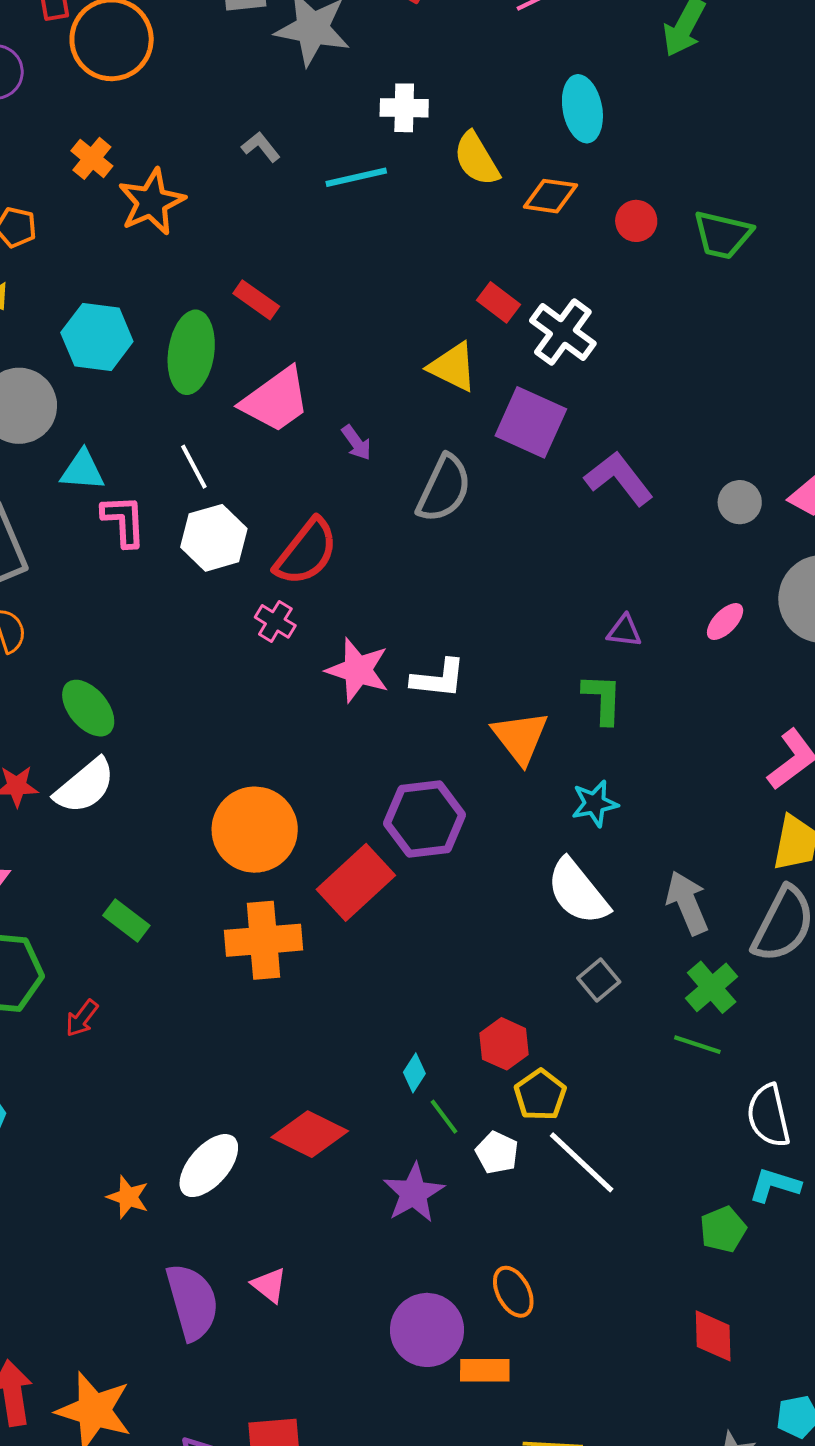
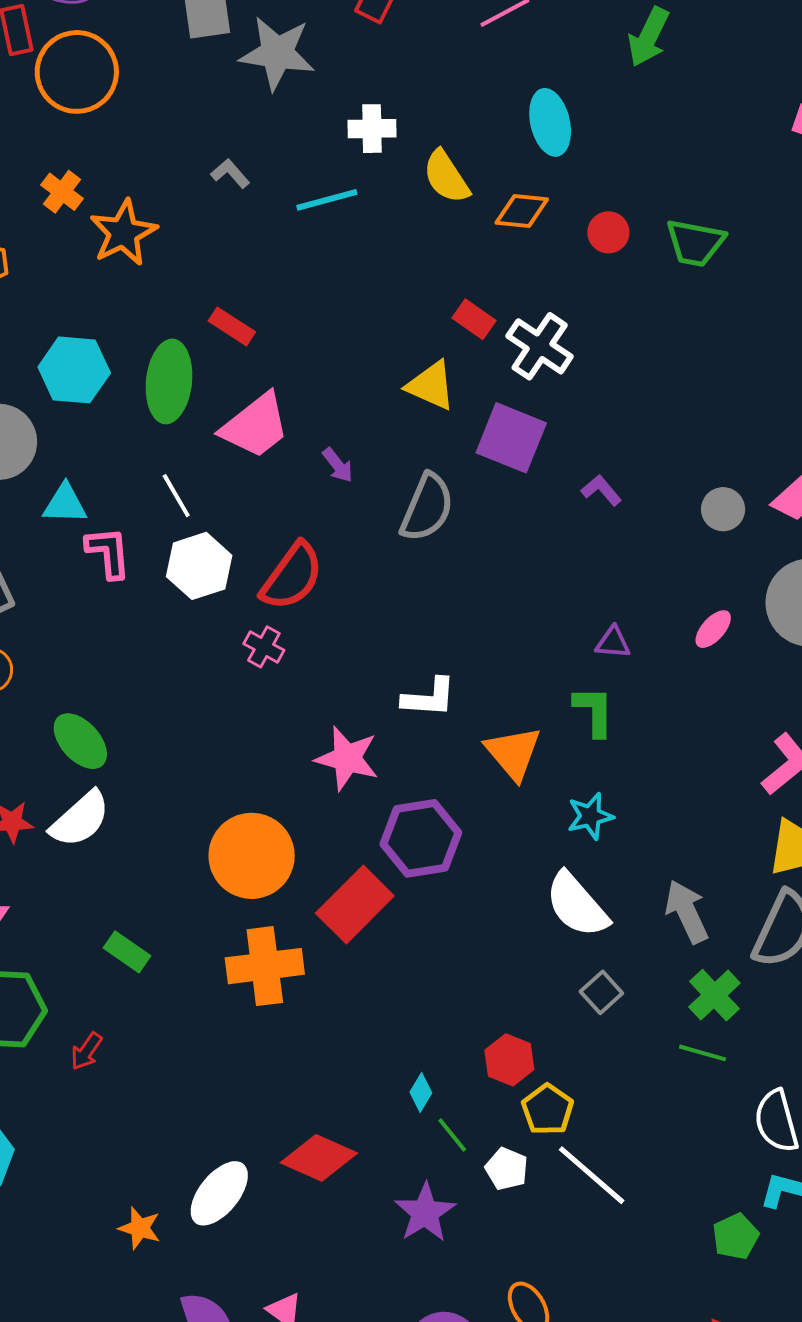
purple L-shape: (619, 478) -> (601, 490), size x0.6
pink star: (358, 670) -> (347, 758), moved

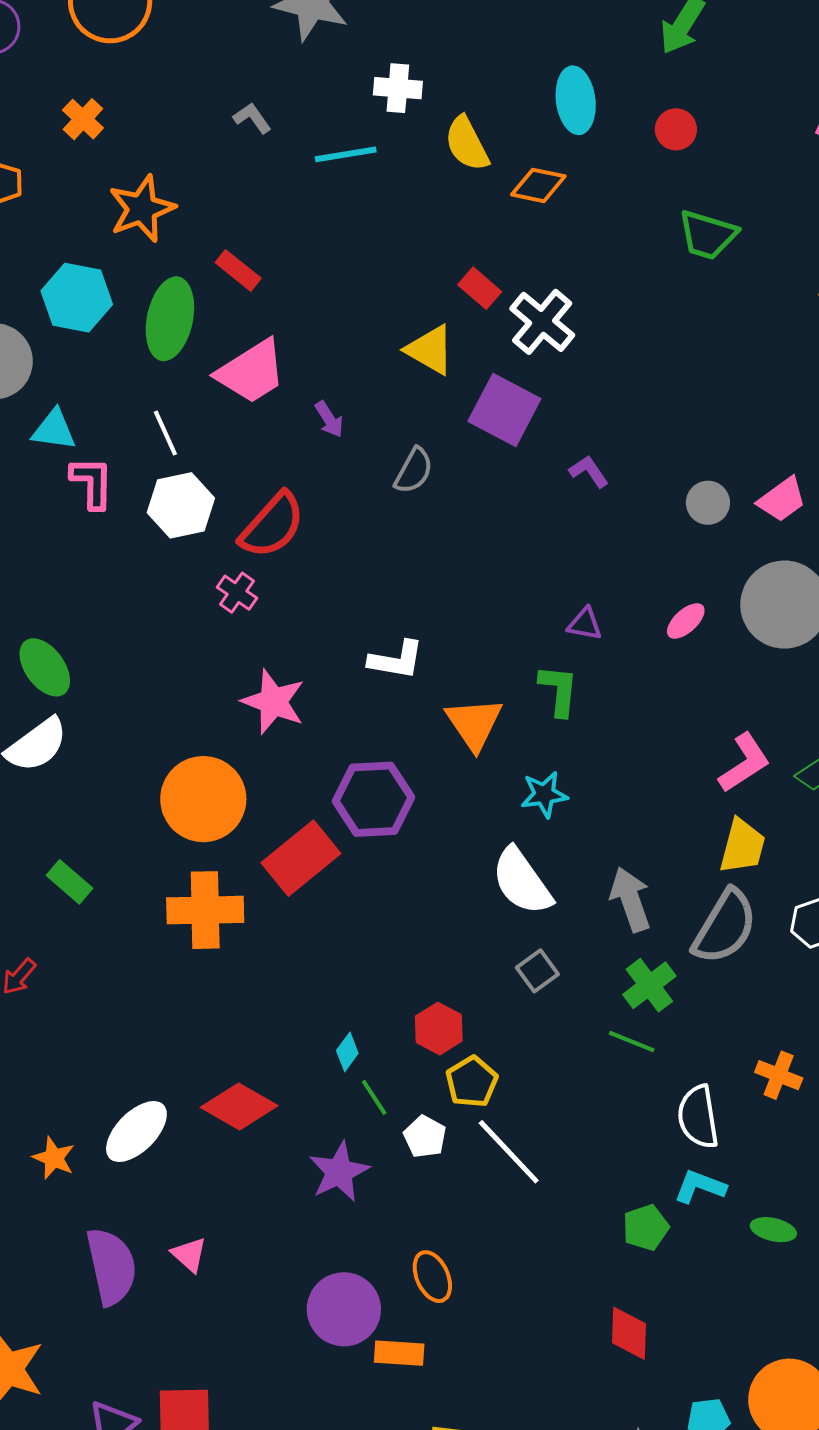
red circle: (608, 232) -> (676, 129), moved
orange star: (123, 233) -> (142, 209), moved
gray semicircle: (427, 508) -> (414, 471), size x0.7
pink star: (347, 758) -> (273, 702), moved

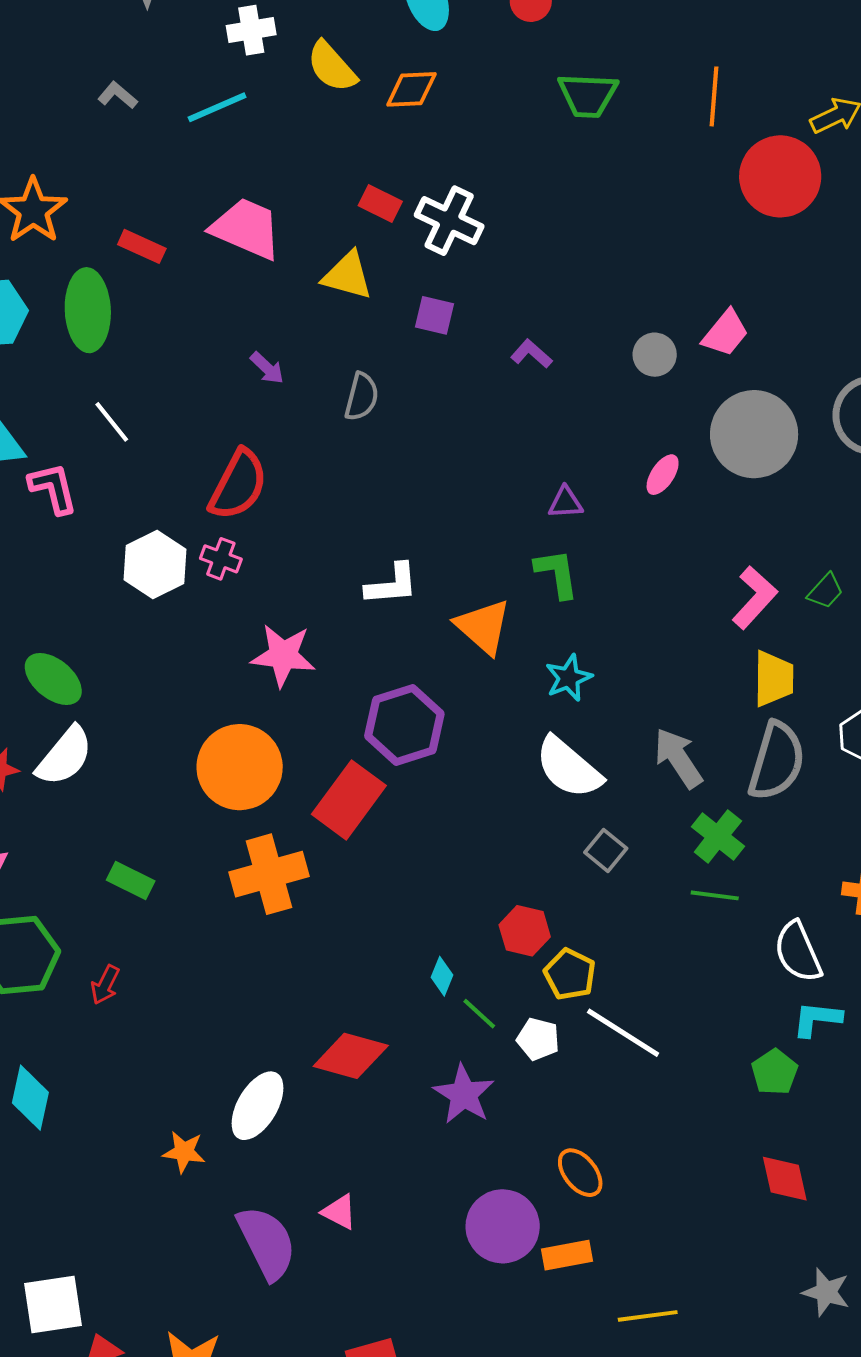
pink trapezoid: (251, 372) -> (246, 228), moved, turned -110
purple square: (504, 410) -> (435, 315), size x0.6
white hexagon: (181, 505) -> (155, 565), moved

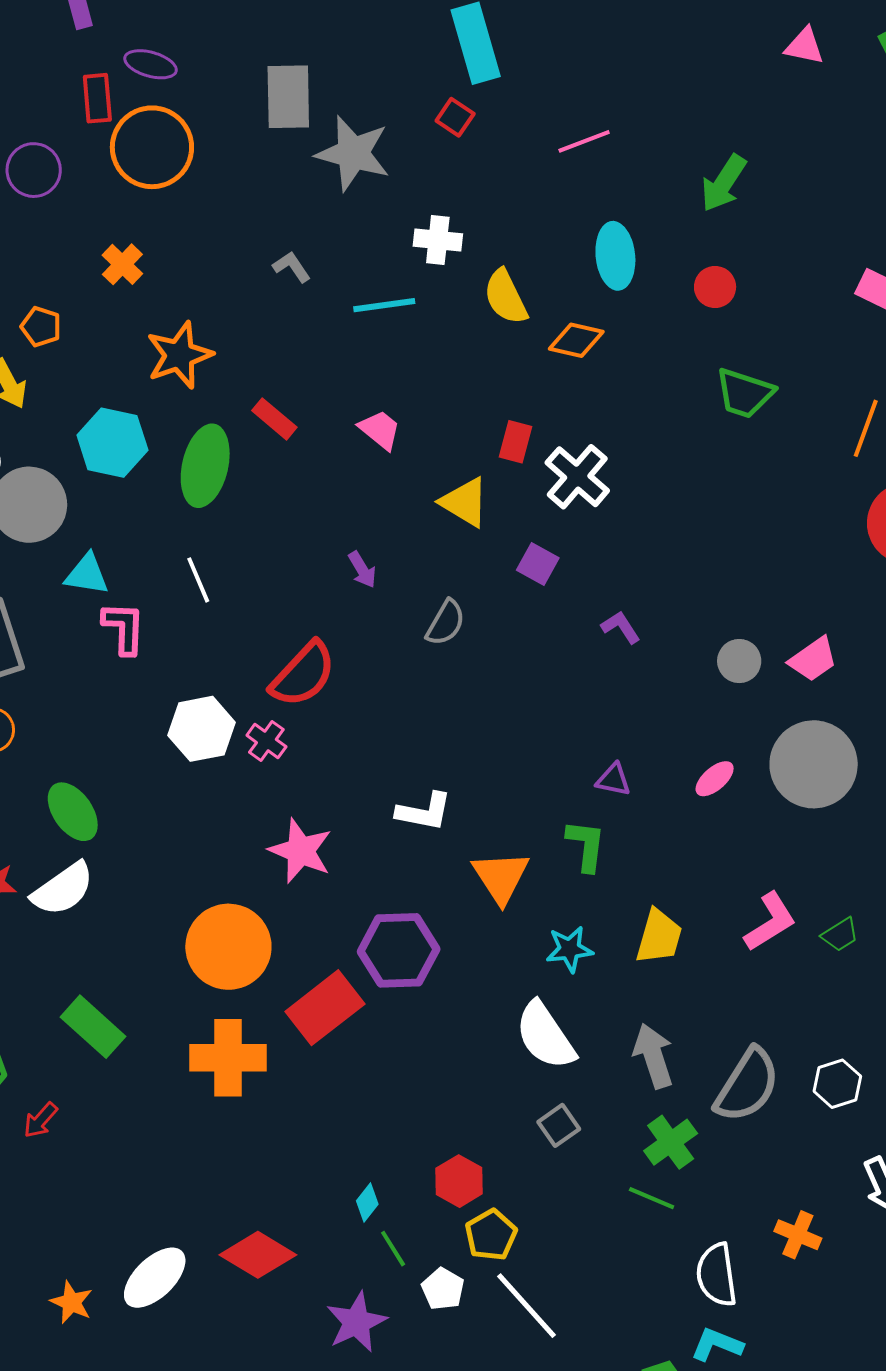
red rectangle: (380, 204) -> (516, 442), turned 63
pink trapezoid: (246, 228) -> (380, 430), size x0.6
yellow trapezoid: (774, 679) -> (659, 937), moved
green rectangle: (131, 881) -> (93, 1027), size x1.4

